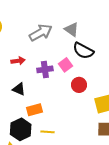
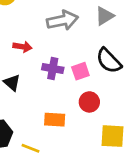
gray triangle: (72, 29) -> (105, 16), moved, turned 35
orange rectangle: (35, 110) -> (55, 120), moved

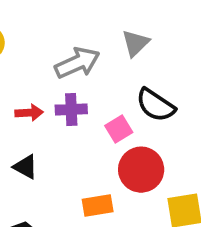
purple cross: (53, 69) -> (71, 109), moved
red circle: (89, 102) -> (141, 170), size x1.5

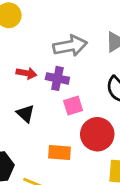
pink square: (119, 129) -> (73, 106), moved
black triangle: (26, 167) -> (26, 114), moved

